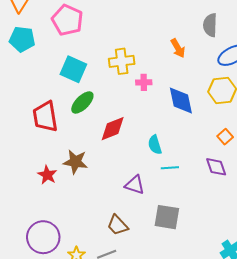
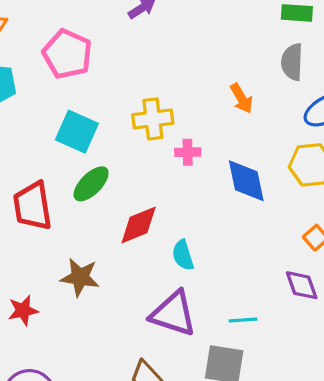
cyan semicircle: (155, 145) -> (183, 255), moved
cyan line: (170, 168) -> (243, 320), moved
red star: (47, 175) -> (23, 310), moved, turned 30
purple triangle: (135, 185) -> (173, 314), size x1.5

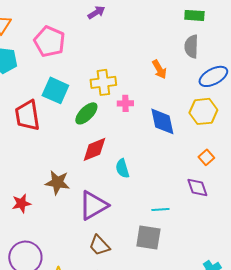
green ellipse: (91, 184) -> (86, 113), moved
red trapezoid: (33, 206) -> (27, 115), moved
purple triangle: (173, 314) -> (93, 205), moved, turned -48

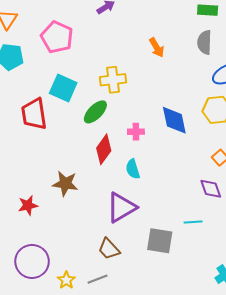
orange arrow: (159, 69) -> (157, 48), moved
pink cross: (125, 103) -> (136, 132), moved
red diamond: (94, 149) -> (104, 149), turned -32
purple triangle: (93, 205) -> (121, 207), moved
cyan line: (160, 209) -> (193, 222), moved

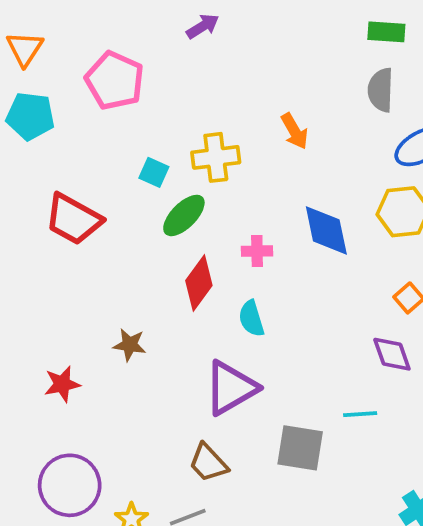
orange arrow: (157, 48) -> (294, 131), moved
cyan square: (63, 88) -> (154, 172), moved, size x0.6
red trapezoid: (34, 114) -> (73, 219), turned -52
brown star: (65, 184) -> (130, 345), size x0.7

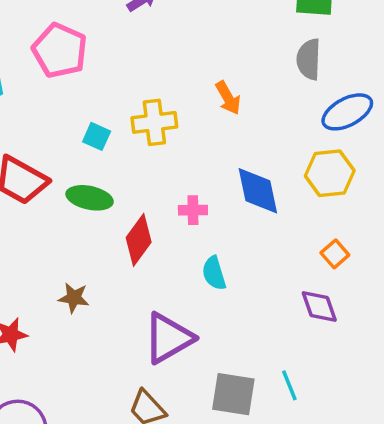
green ellipse: (184, 215) -> (90, 198), moved, turned 57
cyan semicircle: (251, 319) -> (214, 273), moved
cyan line: (360, 414) -> (289, 385), moved, turned 72

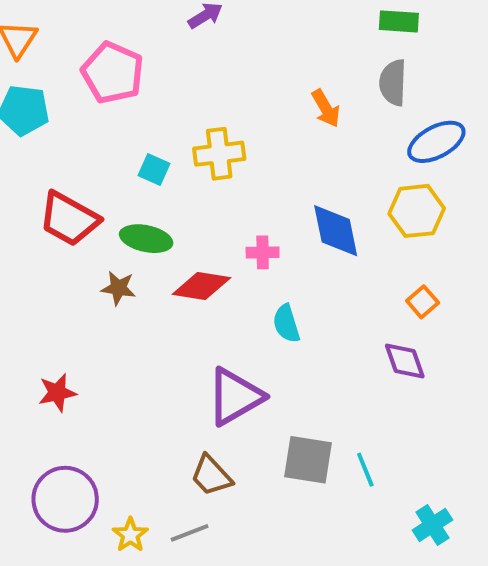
orange arrow: (228, 98) -> (326, 108), moved
red diamond: (139, 240) -> (201, 286), turned 63
brown star: (74, 298) -> (118, 288), moved
cyan line: (289, 385) -> (365, 470), moved

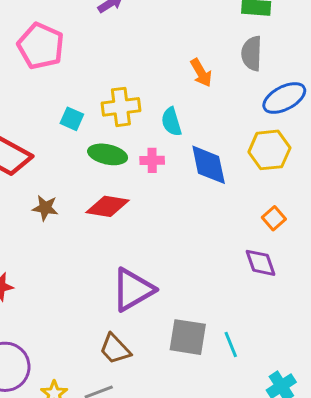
green ellipse: (146, 239) -> (108, 154), moved
pink cross: (263, 252) -> (152, 160), moved
cyan semicircle: (286, 324) -> (171, 122), moved

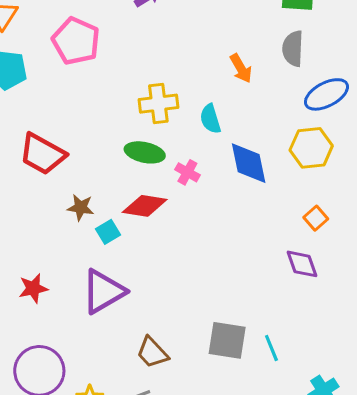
cyan square: (72, 119) -> (108, 232), moved, turned 35
pink cross: (152, 160) -> (187, 172), moved, turned 30
purple triangle: (133, 290) -> (103, 291), moved

